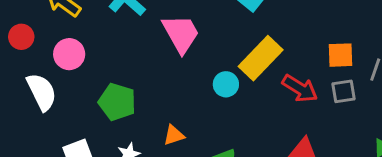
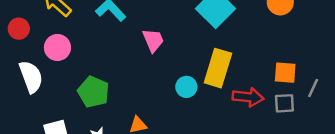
pink trapezoid: (181, 34) -> (153, 40), size x0.7
yellow rectangle: (261, 58) -> (218, 68), turned -33
red arrow: (300, 89) -> (248, 97), turned -32

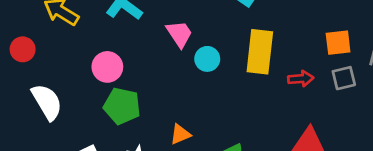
pink circle: (57, 47) -> (107, 67), moved
cyan circle: (186, 87) -> (207, 59), moved
red arrow: (248, 97) -> (301, 79), size x0.7

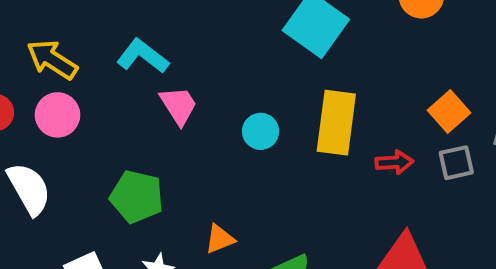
pink trapezoid: (179, 34) -> (179, 105), moved
orange square: (338, 43) -> (449, 112), turned -36
pink circle: (107, 67) -> (57, 115), moved

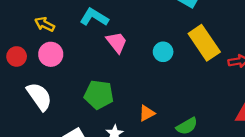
yellow arrow: (52, 60) -> (45, 24), size x0.7
yellow rectangle: (336, 123) -> (204, 43), turned -36

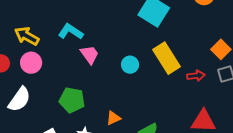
yellow arrow: (45, 24) -> (27, 36), size x1.4
white semicircle: (39, 96) -> (19, 99), turned 68

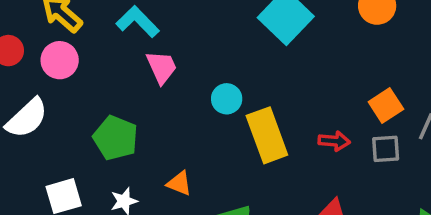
yellow rectangle: (167, 58) -> (267, 135), moved
orange triangle: (113, 118) -> (179, 183), turned 35

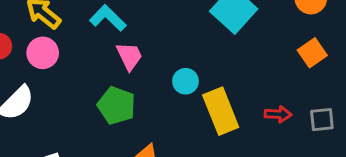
orange square: (386, 106) -> (312, 53), moved
green pentagon: (116, 138) -> (116, 105), moved

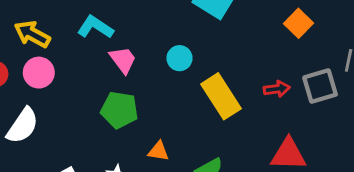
cyan circle: (186, 81) -> (179, 58), moved
gray square: (322, 120) -> (320, 86), size x1.4

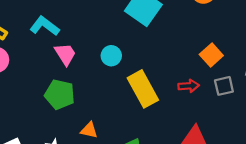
orange square: (299, 23) -> (211, 55), moved
gray square: (320, 86) -> (224, 86), size x0.7

